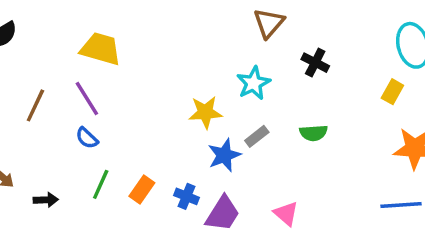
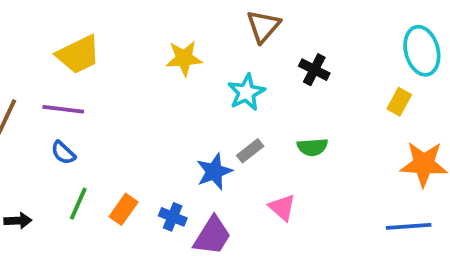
yellow trapezoid: (101, 49) -> (78, 55), turned 138
purple line: (87, 99) -> (63, 109), turned -51
yellow star: (205, 112) -> (184, 58), moved
pink triangle: (286, 214) -> (282, 207), moved

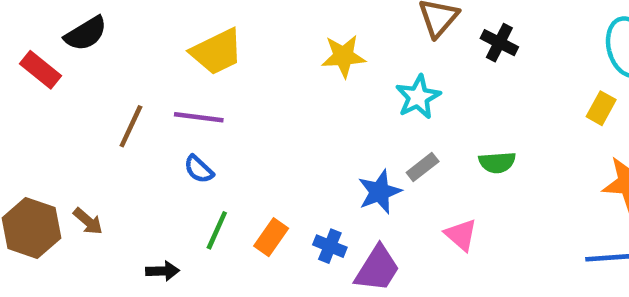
black cross: (314, 70) -> (499, 43), moved
black arrow: (18, 221) -> (163, 271), moved

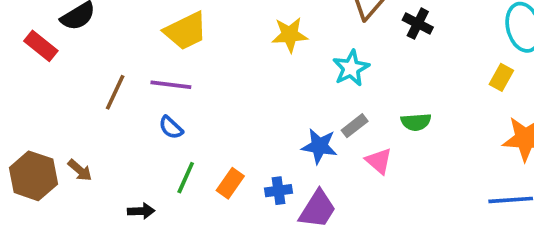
blue star: (380, 192) -> (319, 146), turned 30
pink triangle: (461, 235) -> (379, 161), moved
blue cross: (330, 246) -> (279, 191), turned -30

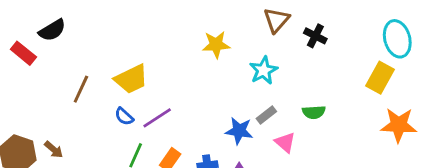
yellow trapezoid: (186, 31) -> (131, 79), moved
yellow rectangle: (501, 77) -> (380, 78), size x1.5
purple line: (171, 85) -> (157, 118), moved, turned -40

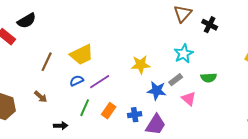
yellow star: (216, 45) -> (141, 65), moved
cyan star: (264, 70) -> (184, 54), moved
blue semicircle: (124, 116) -> (77, 81), turned 112
brown arrow: (54, 150) -> (41, 97), moved

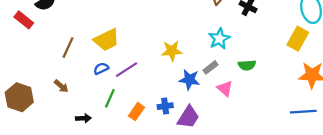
orange rectangle: (109, 111) -> (136, 112), moved

